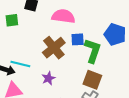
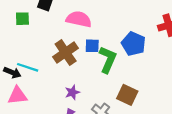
purple star: (48, 78) -> (72, 92), moved
brown square: (92, 80) -> (127, 95), moved

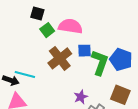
green square: (22, 19) -> (47, 30), moved, turned -32
blue pentagon: (134, 44) -> (121, 60), moved
purple star: (72, 92) -> (81, 97), moved

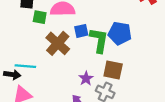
green square: (47, 30) -> (40, 17), turned -32
brown square: (120, 95) -> (113, 70), moved

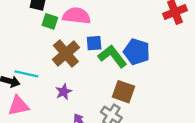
green L-shape: (99, 40) -> (112, 56), turned -55
purple star: (86, 78) -> (64, 92), moved

